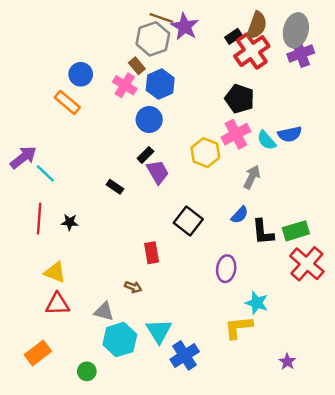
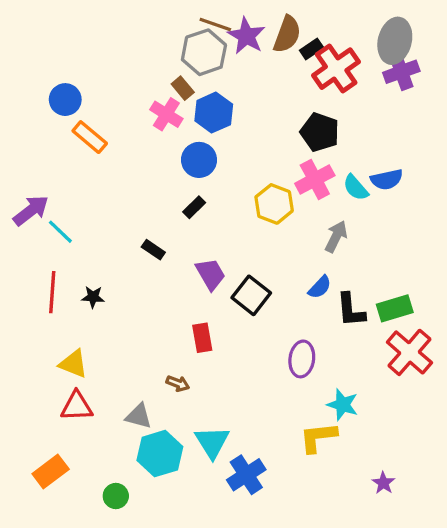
brown semicircle: (257, 25) -> (287, 34), moved
blue circle: (81, 74) -> (65, 100), moved
purple trapezoid: (158, 172) -> (210, 274), moved

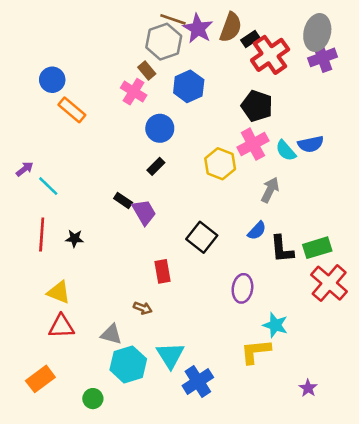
blue hexagon: (214, 113) -> (189, 86), moved
purple arrow: (31, 210) -> (25, 169), size x0.6
purple trapezoid: (210, 274) -> (144, 212), moved

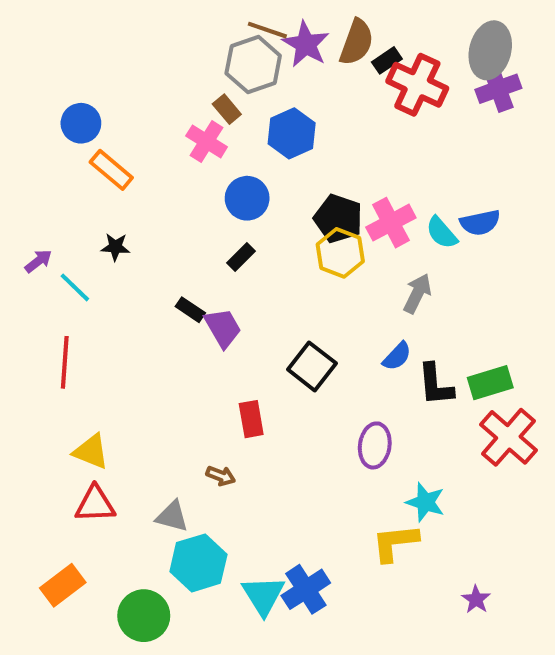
red cross: (270, 55) -> (417, 85), turned -30
black pentagon: (257, 106) -> (338, 218), moved
black star: (75, 239) -> (115, 247), moved
cyan triangle: (170, 355) -> (263, 595), moved
green circle: (93, 399) -> (144, 616), size x1.6

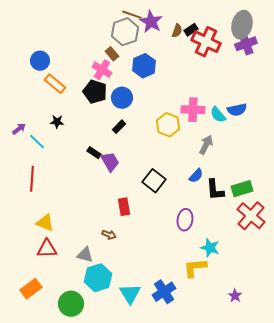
brown semicircle: (357, 42) -> (177, 31), moved, size x0.6
black pentagon: (338, 218) -> (95, 92), moved
pink cross: (391, 223) -> (193, 110), turned 30
blue cross: (306, 589) -> (164, 292), moved

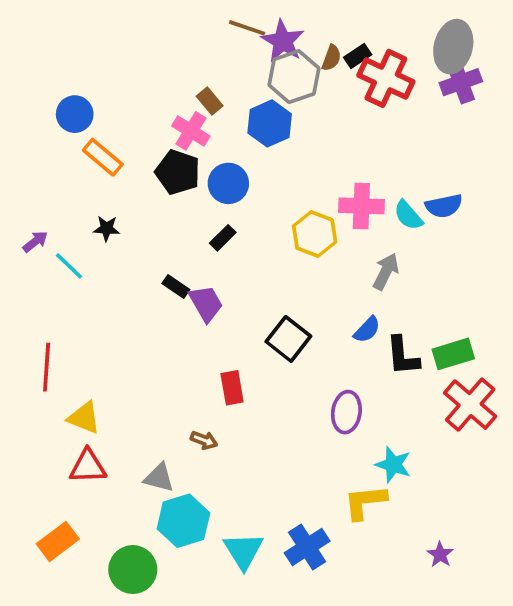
gray hexagon: (125, 32) -> (294, 77), moved
red line: (32, 179) -> (47, 367), moved

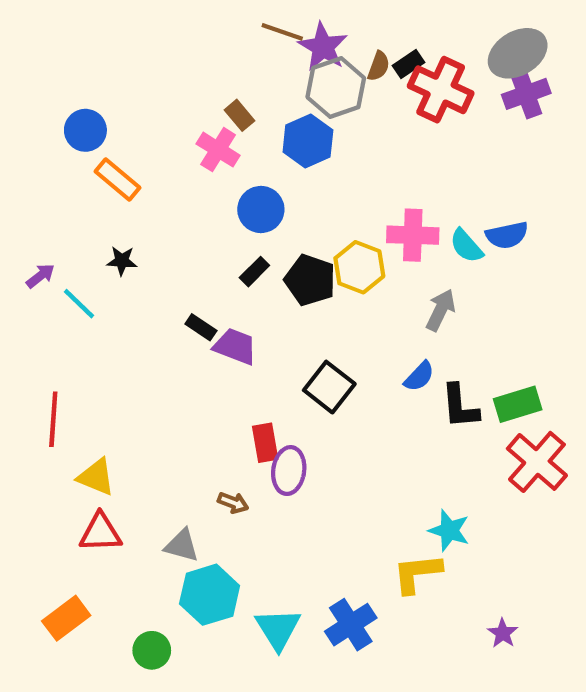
gray ellipse: (453, 47) -> (518, 53), turned 45
black pentagon: (178, 172) -> (310, 280), moved
purple trapezoid: (206, 303) -> (235, 346), turned -39
purple ellipse: (346, 412) -> (289, 471), moved
green circle: (133, 570) -> (152, 650), size x0.7

